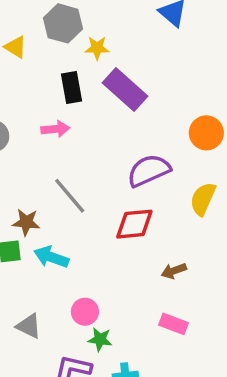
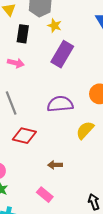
black rectangle: (72, 87) -> (23, 34), moved
purple rectangle: (125, 89) -> (62, 54), turned 60
red diamond: (134, 224) -> (24, 136), moved

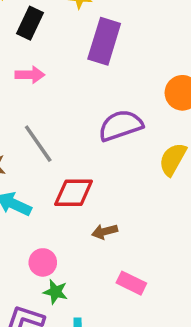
black rectangle: (23, 34) -> (30, 23), turned 30
brown arrow: (55, 165) -> (105, 232), moved

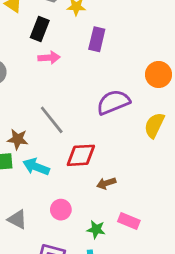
purple rectangle: (104, 41) -> (97, 39), size x0.7
pink arrow: (30, 75) -> (49, 58), moved
green star: (55, 292) -> (96, 229), moved

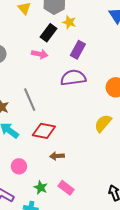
black rectangle: (40, 29) -> (49, 33), moved
purple semicircle: (113, 102) -> (73, 78), moved

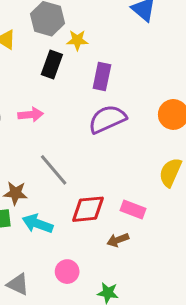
pink arrow: (40, 54) -> (31, 115), moved
pink rectangle: (66, 188) -> (133, 210), moved

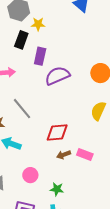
purple rectangle: (102, 77) -> (40, 56), moved
red diamond: (88, 209) -> (57, 132), moved
pink rectangle: (133, 210) -> (85, 154), moved

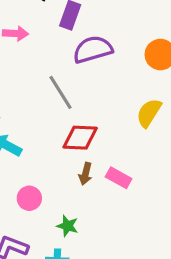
gray line: (22, 109) -> (60, 92), moved
brown arrow: (64, 155) -> (85, 174), turned -64

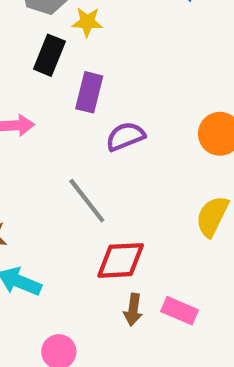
purple semicircle: (93, 49) -> (125, 136), size x0.7

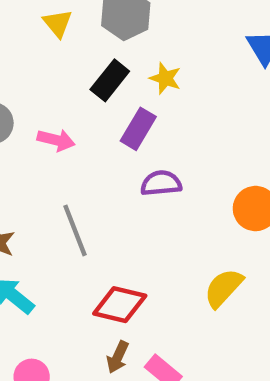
yellow star: (87, 22) -> (165, 78), moved
gray line: (87, 201) -> (75, 230), moved

